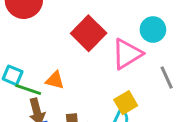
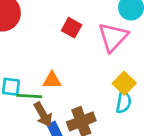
red square: (89, 33) -> (72, 28), size x0.6

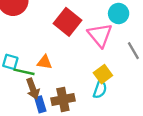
red square: (72, 28) -> (68, 22), size x1.6
pink triangle: (113, 37) -> (100, 35), turned -32

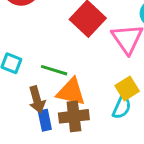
orange triangle: (45, 62) -> (71, 92), moved, size x1.5
green line: (24, 72) -> (54, 70), moved

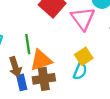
green line: (54, 70) -> (28, 44), turned 66
orange triangle: (71, 92) -> (41, 60), turned -30

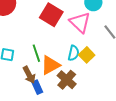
cyan semicircle: (80, 71) -> (74, 53), moved
brown cross: (44, 79) -> (67, 80), moved, turned -30

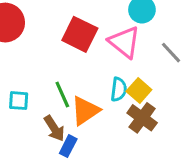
brown cross: (67, 80) -> (142, 118), moved
blue rectangle: (37, 87) -> (68, 146), turned 56

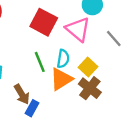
cyan semicircle: (119, 89) -> (63, 59), moved
green line: (62, 95) -> (40, 62), moved
orange triangle: (85, 111) -> (61, 79), moved

